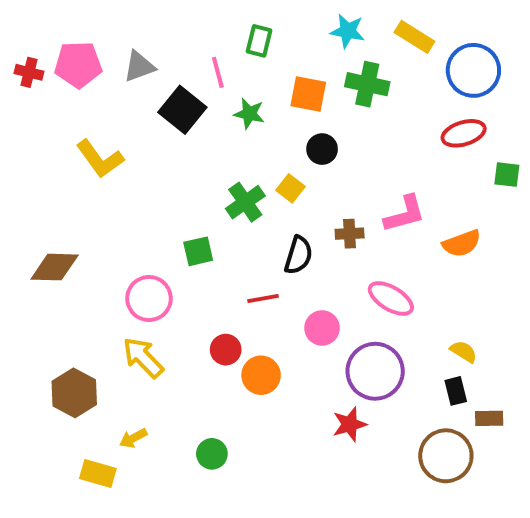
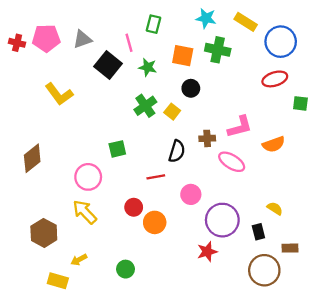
green cross: (245, 202) -> (145, 106), moved
brown diamond: (55, 267) -> (32, 158), turned -40
pink ellipse: (391, 298) -> (232, 162), moved
black rectangle: (456, 391) -> (258, 232), moved

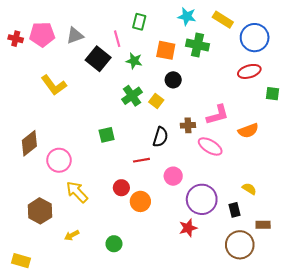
pink circle: (88, 177) -> (59, 160), moved
yellow rectangle: (58, 281) -> (21, 261), moved

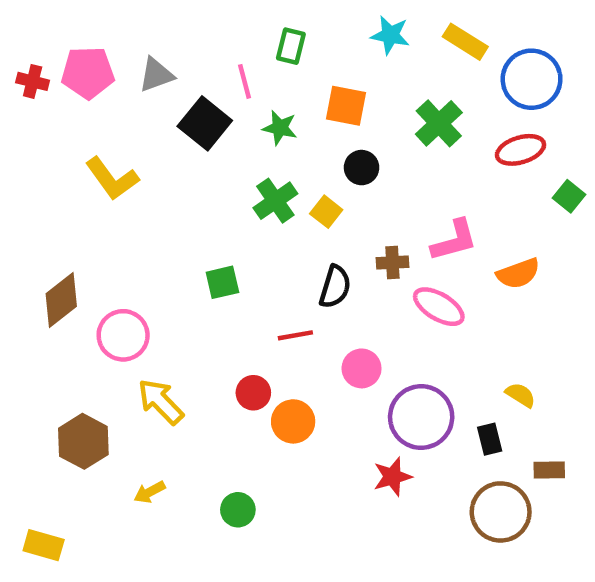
green cross: (197, 45) -> (439, 123), moved, turned 35
green square: (273, 94) -> (569, 196), turned 32

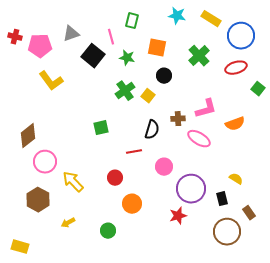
pink pentagon: (88, 73) -> (40, 46), moved
pink circle: (123, 335) -> (45, 162), moved
orange circle: (293, 421) -> (132, 204), moved
brown rectangle: (549, 470) -> (249, 213), turned 56

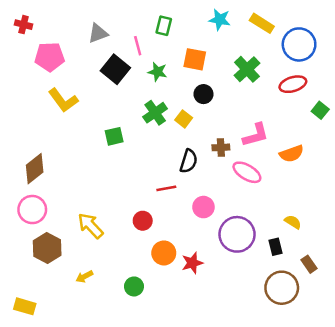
gray triangle: (71, 34) -> (98, 33), moved
red cross: (15, 37) -> (24, 25), moved
green square: (101, 128) -> (114, 136), moved
pink circle: (45, 162) -> (32, 210), moved
red star: (178, 216) -> (192, 263), moved

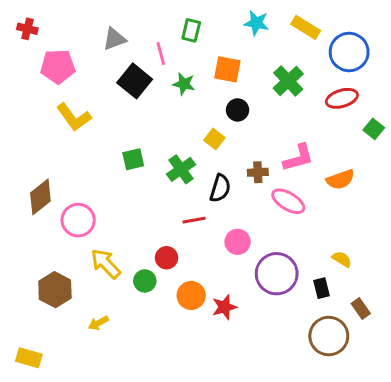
green cross: (155, 113) -> (181, 169), moved
pink circle: (32, 210) -> (78, 220), moved
green circle: (134, 286) -> (145, 281), moved

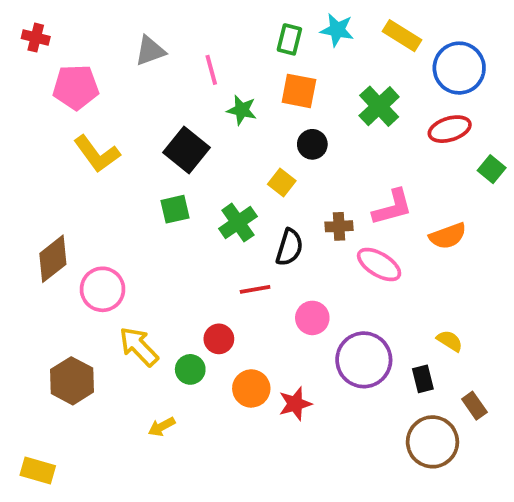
green rectangle: (191, 30) -> (289, 39), moved
black square: (135, 81) -> (186, 150), moved
yellow arrow: (98, 323) -> (162, 427), moved

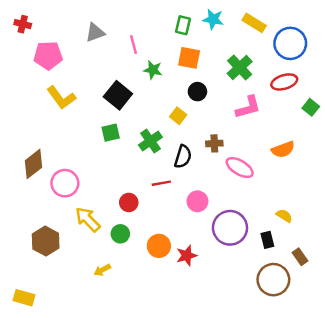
pink L-shape: (392, 207) -> (248, 107), moved
red circle: (219, 339) -> (129, 202), moved

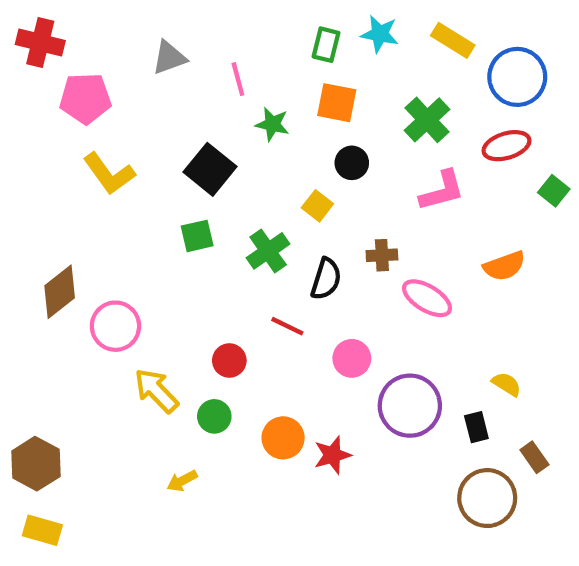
red cross: (23, 24) -> (40, 43), size x1.5
red line: (161, 183) -> (287, 326), turned 36
brown hexagon: (46, 241) -> (36, 464), moved

